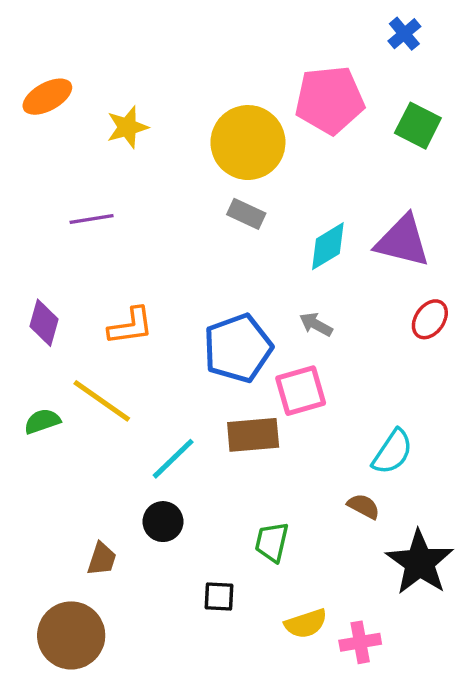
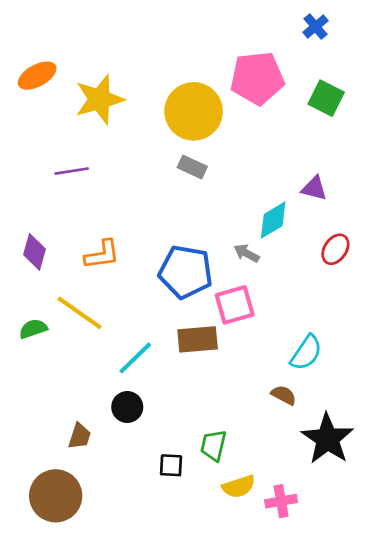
yellow star: (127, 127) -> (99, 99), size x1.5
purple triangle: (403, 241) -> (314, 188), size x0.6
cyan diamond: (328, 246) -> (273, 220), moved
blue pentagon: (238, 348) -> (186, 272), turned 30
green trapezoid: (272, 542) -> (213, 445), moved

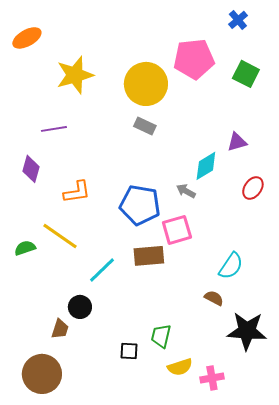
orange ellipse: (37, 76) -> (27, 38), moved
purple triangle: (314, 188) -> (237, 142), turned -30
purple diamond: (34, 252) -> (31, 169), moved
black circle: (127, 407) -> (80, 307), moved
black star: (327, 439) -> (247, 331), turned -30

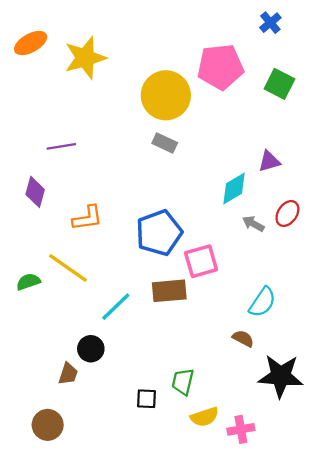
yellow star: (75, 75) -> (85, 58), moved
gray arrow: (186, 191) -> (253, 224), moved
blue pentagon: (140, 205) -> (159, 233), turned -30
brown circle: (42, 374) -> (48, 425), size x0.7

